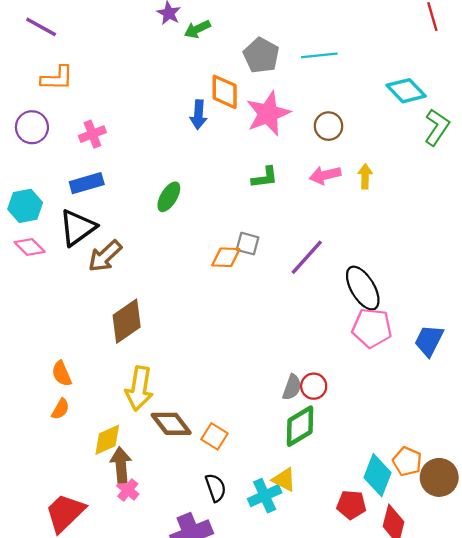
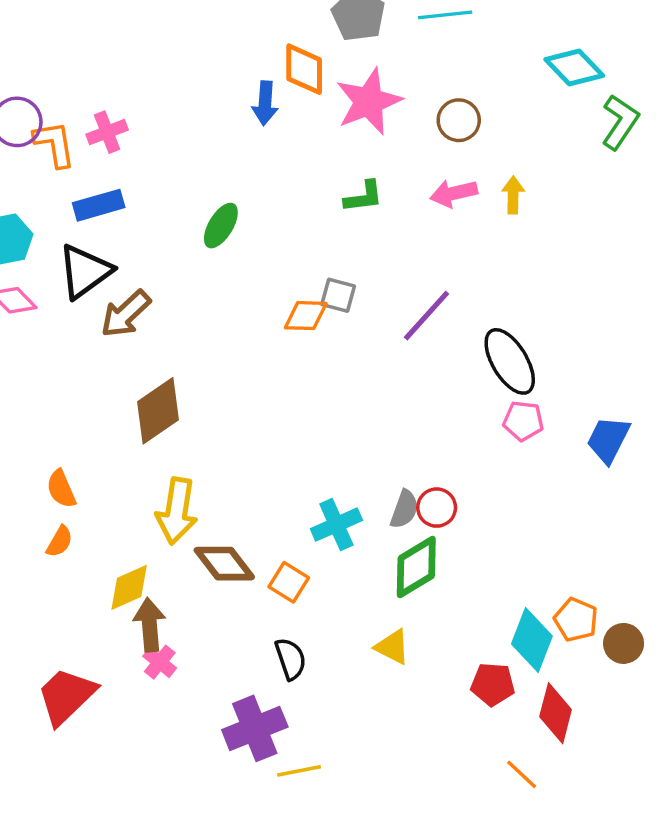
orange L-shape: (57, 78) -> (54, 144), moved, turned -100
pink pentagon: (372, 328) -> (523, 421), size x0.7
brown circle: (439, 477) -> (624, 643), size x0.7
cyan cross: (265, 496) -> (336, 525), moved

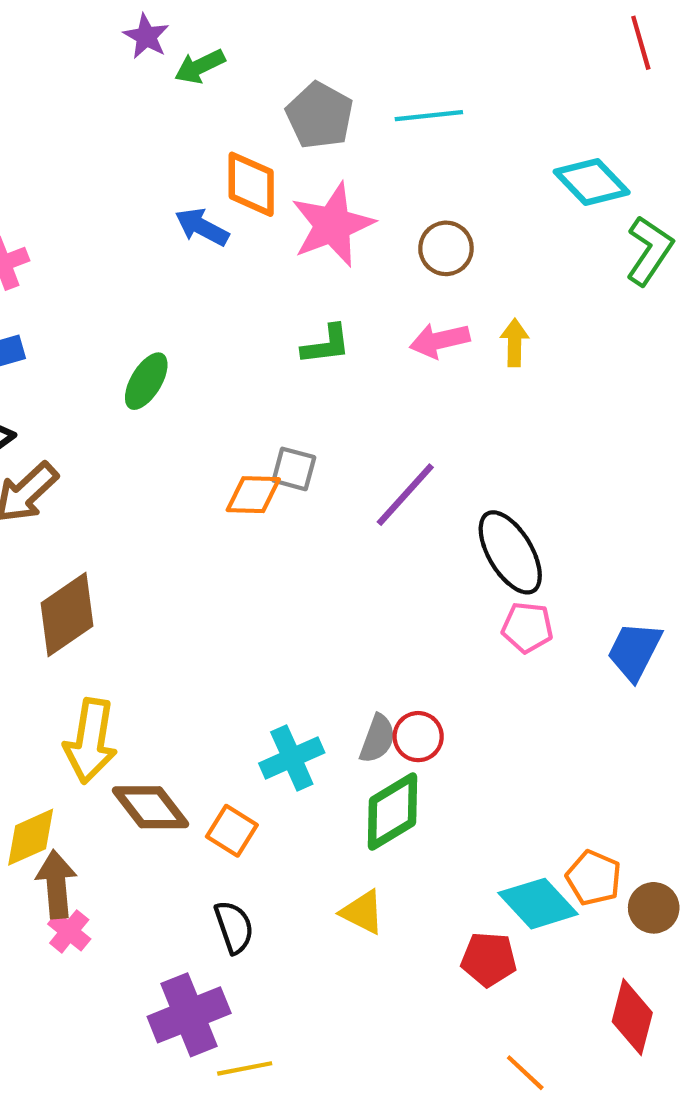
blue arrow: (265, 103) -> (202, 227), turned 114
cyan diamond: (532, 640) -> (538, 904), turned -64
red diamond: (556, 713) -> (632, 1017), moved

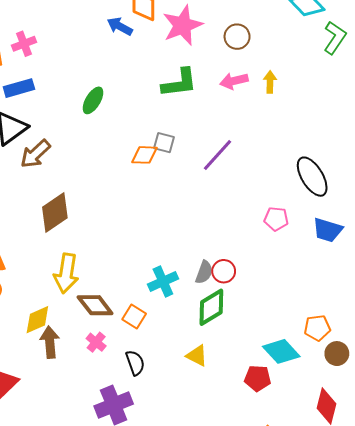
green L-shape: (326, 345) -> (179, 83), size x1.5
black ellipse: (510, 552) -> (312, 177), moved
blue trapezoid: (634, 651) -> (328, 230), turned -100
orange pentagon: (594, 878) -> (317, 328), moved, turned -30
pink cross: (69, 931) -> (96, 342), moved

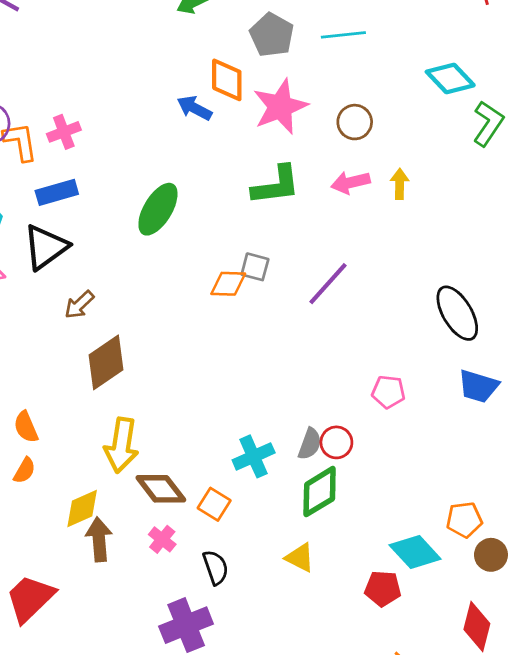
green ellipse: (93, 100) -> (158, 209), size x1.4
brown arrow: (35, 154) -> (79, 305), moved, size x0.7
pink pentagon: (276, 219) -> (388, 392), moved

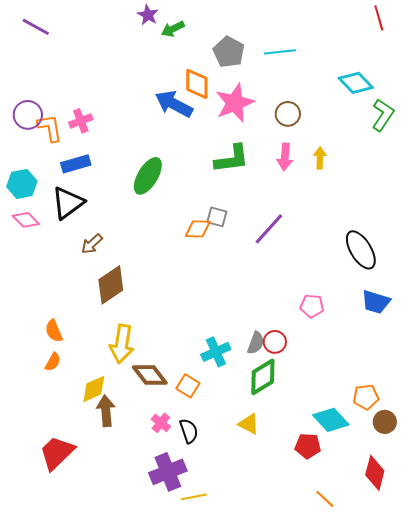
blue arrow: (195, 108) -> (174, 104), size x1.5
pink arrow: (350, 182) -> (285, 157), turned -72
pink cross: (162, 539) -> (161, 423), moved

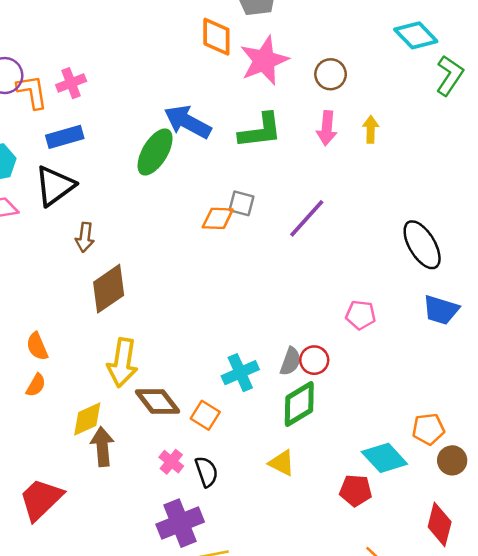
blue arrow: (174, 104) -> (188, 122), moved
brown arrow: (92, 244) -> (85, 237), turned -40

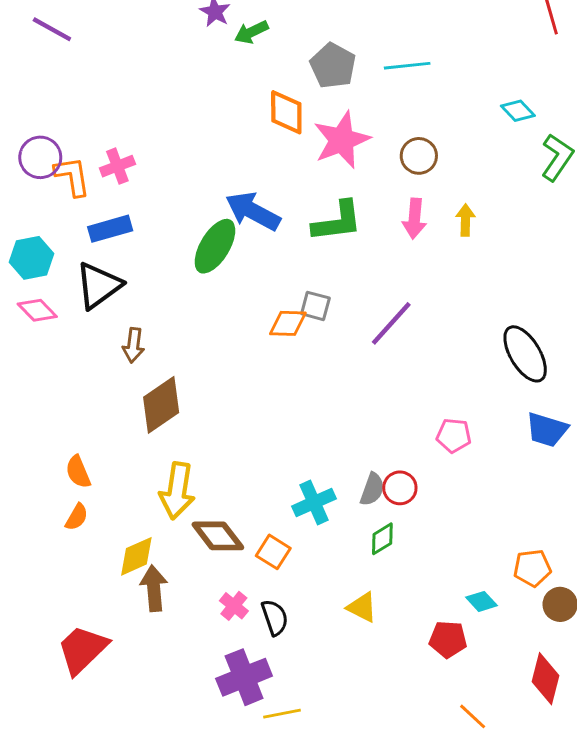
cyan diamond: (416, 35) -> (518, 111), size x0.7
green diamond: (299, 404) -> (382, 539), size x0.6
cyan diamond: (384, 458) -> (481, 601), size x0.6

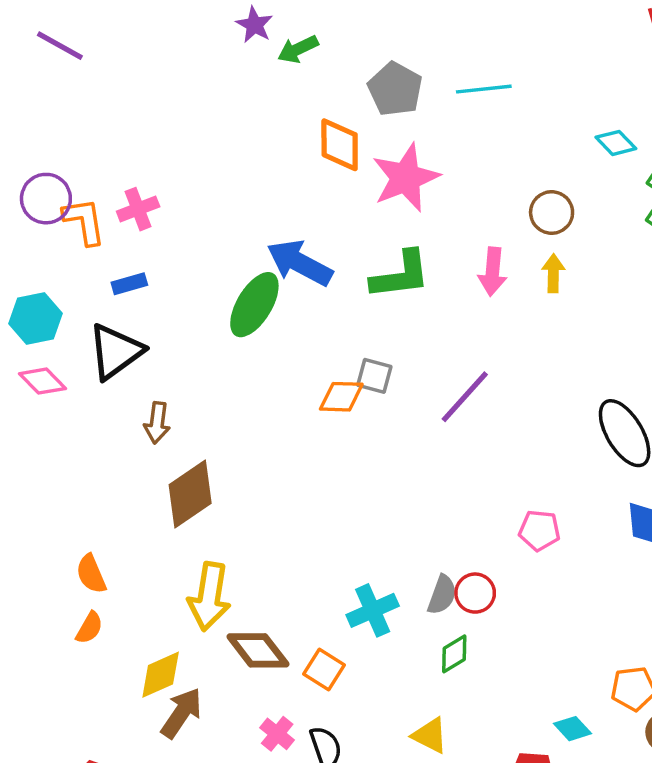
brown circle: (419, 156) -> (552, 212), moved
blue rectangle: (110, 229) -> (129, 284), size x0.7
brown arrow: (154, 588) -> (181, 713), turned 39

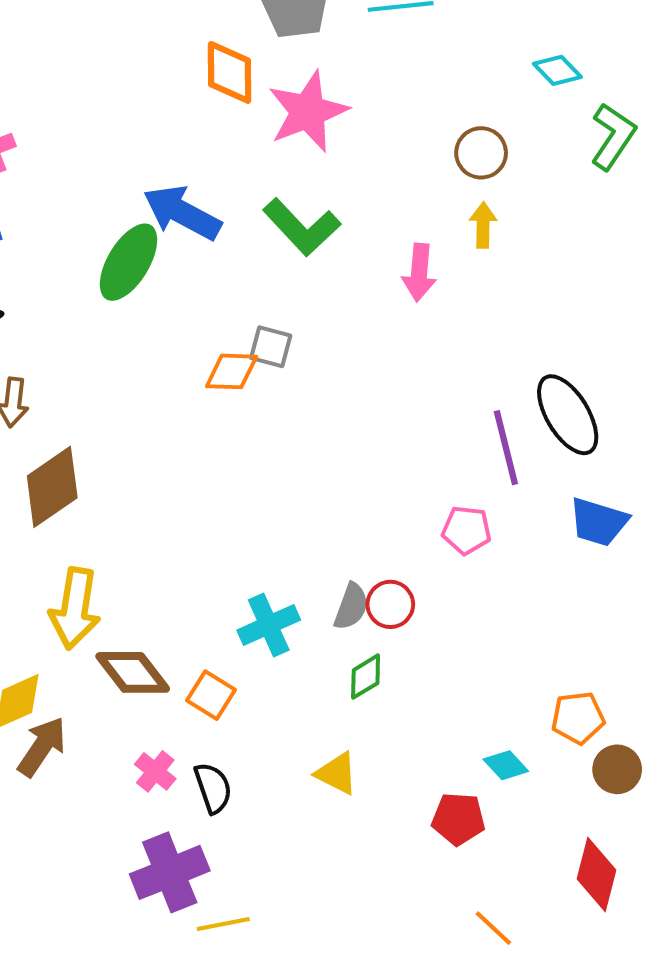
pink arrow: (493, 272) -> (419, 272), moved
green L-shape: (400, 275) -> (302, 227), turned 54
purple line: (465, 397) -> (506, 448), moved, turned -56

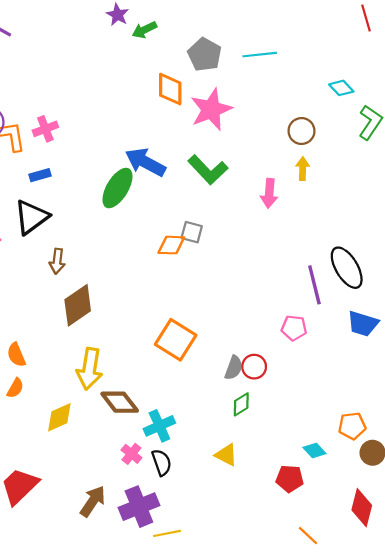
cyan cross: (269, 625) -> (159, 426), moved
orange square: (211, 695) -> (176, 340), moved, size x1.6
brown arrow: (42, 747) -> (93, 501), moved

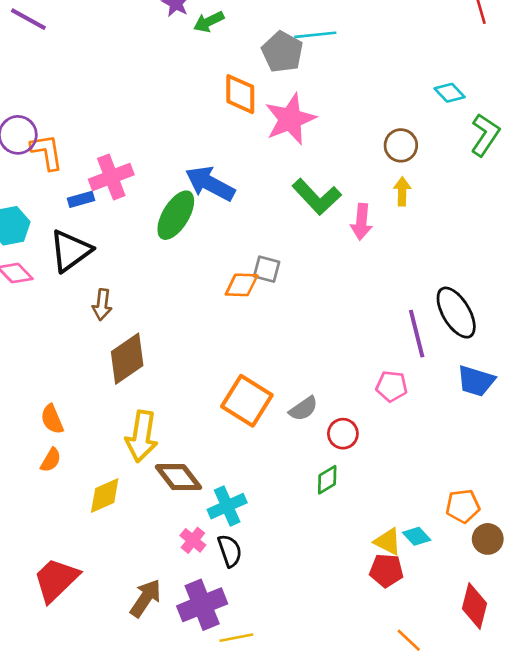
cyan line: (260, 55) -> (315, 35), moved
pink cross: (45, 129) -> (111, 177), moved, size x1.4
green L-shape: (208, 170) -> (317, 197), moved
gray semicircle: (234, 368) -> (303, 409), moved, turned 35
yellow triangle: (226, 455) -> (388, 542), moved

